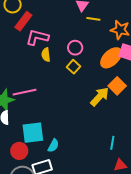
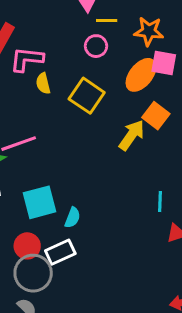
pink circle: (75, 48) -> (96, 46), moved
yellow square: (74, 67) -> (87, 96), size x1.6
red circle: (19, 151) -> (27, 246), moved

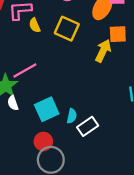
orange square: (156, 116) -> (118, 34), turned -30
white rectangle: (60, 252) -> (88, 126), moved

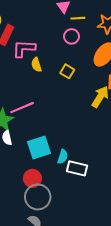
yellow square: (67, 29) -> (67, 71), size x0.6
white rectangle: (88, 126) -> (77, 168), turned 42

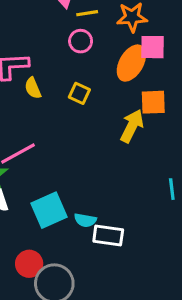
cyan semicircle: (63, 157) -> (85, 220), turned 88
red circle: (32, 178) -> (29, 264), moved

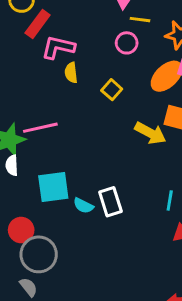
yellow arrow: (132, 126) -> (150, 133), turned 76
white rectangle: (108, 235) -> (110, 202), moved, turned 48

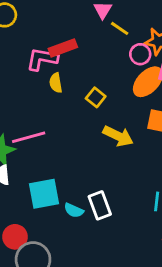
yellow line: (140, 20) -> (120, 28), turned 30
red rectangle: (38, 24) -> (63, 48), moved, turned 36
pink circle: (127, 43) -> (140, 54), moved
yellow arrow: (150, 133) -> (118, 136), moved

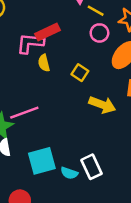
pink circle: (140, 54) -> (99, 33), moved

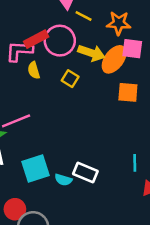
pink circle: (99, 33) -> (60, 41), moved, size x1.6
yellow arrow: (102, 105) -> (91, 53), moved
white rectangle: (92, 167) -> (85, 173), turned -40

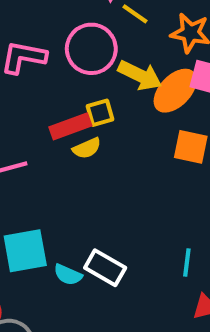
red rectangle: (36, 39) -> (70, 126), moved
yellow semicircle: (34, 70) -> (87, 148), moved, turned -105
yellow square: (70, 79) -> (100, 113), turned 35

